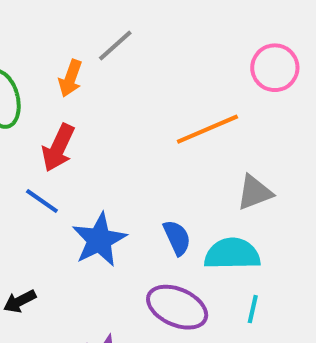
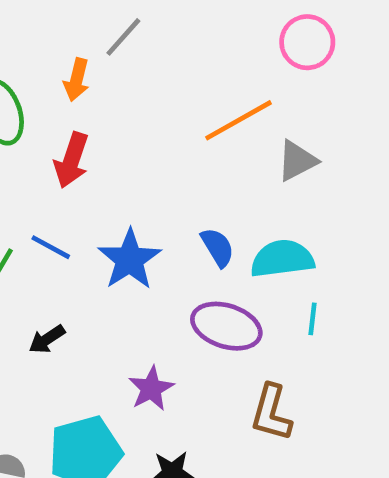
gray triangle: (255, 192) -> (297, 161), moved
blue line: (42, 201) -> (51, 247), moved

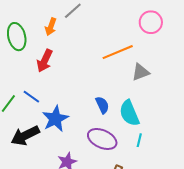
blue star: (130, 259) -> (55, 119), moved
cyan semicircle: (282, 259) -> (129, 113), turned -112
black arrow: (47, 339) -> (25, 136), size x1.8

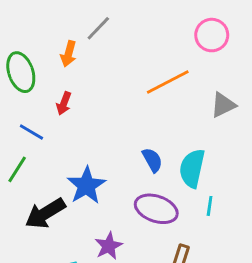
red arrow: (45, 61) -> (64, 103), size x0.7
gray triangle: (141, 72) -> (223, 105), moved
blue line: (31, 97) -> (31, 132), moved
cyan semicircle: (129, 113) -> (192, 168), turned 40

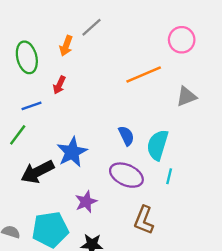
blue line: (31, 132) -> (32, 106), turned -54

